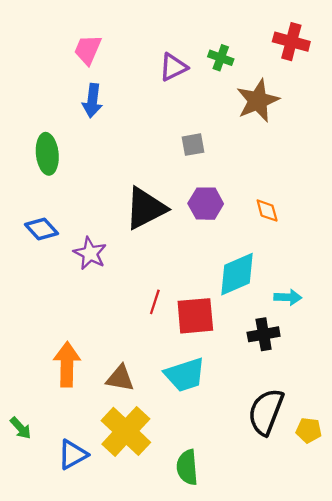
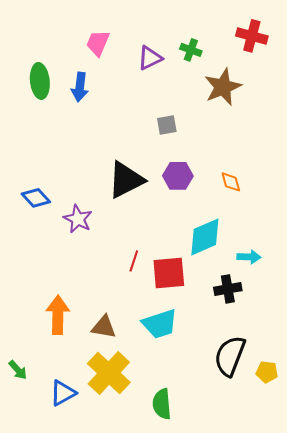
pink trapezoid: (88, 50) -> (98, 43), moved
green ellipse: (47, 154) -> (40, 81), moved

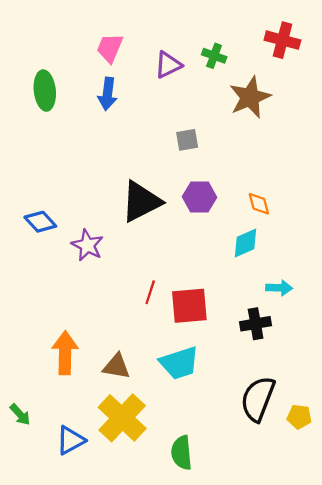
blue arrow: (80, 87) -> (108, 94), moved
cyan diamond: (205, 237) -> (245, 243), moved, size x0.7

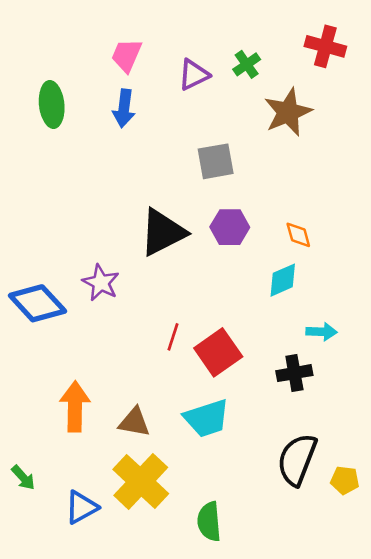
green cross: (214, 56) -> (247, 64), turned 35
gray square: (187, 140) -> (216, 161), size x1.4
blue diamond: (40, 222) -> (37, 303), moved, size x1.5
red square: (189, 306) -> (218, 352), turned -30

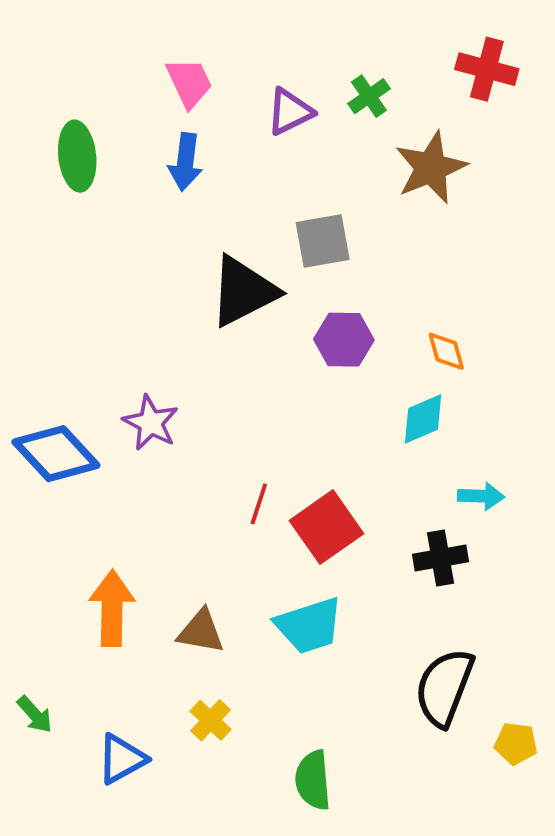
pink trapezoid: (127, 55) -> (189, 83), turned 132
black triangle: (163, 232) -> (243, 291), moved
yellow pentagon: (345, 480) -> (516, 743), moved
yellow cross: (141, 481) -> (211, 720), size x0.5

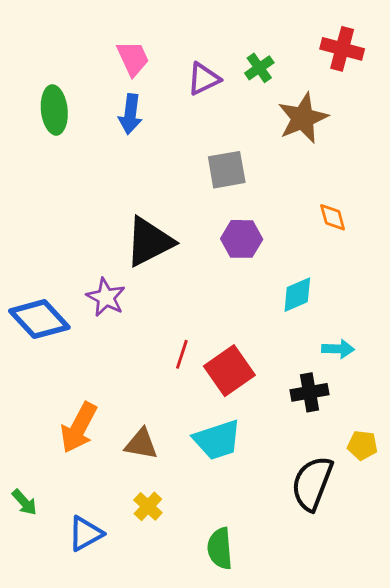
black triangle: (243, 291) -> (149, 242), moved
orange diamond: (446, 351) -> (333, 217), moved
orange arrow: (112, 608) -> (79, 428), turned -153
yellow pentagon: (516, 743) -> (362, 445), moved

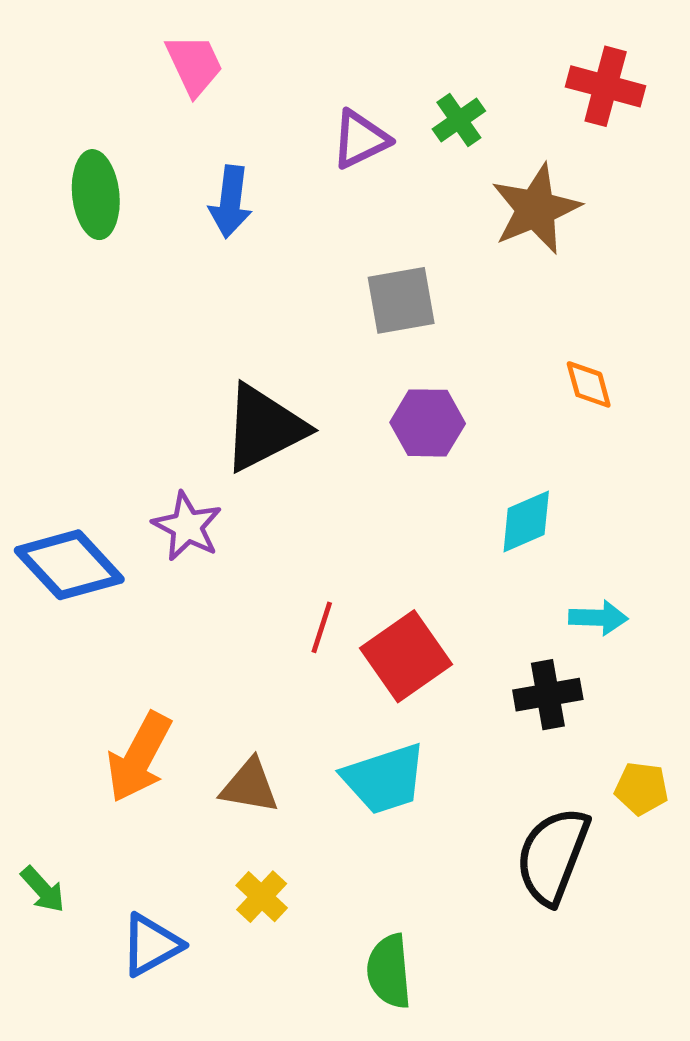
pink trapezoid: (133, 58) -> (194, 65), moved

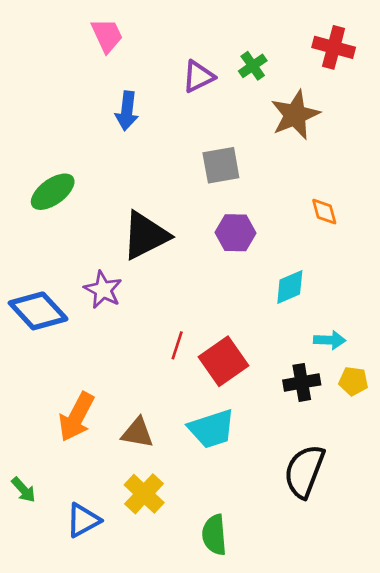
green ellipse: (96, 195) -> (53, 192), moved, turned 60
yellow pentagon: (642, 788) -> (353, 381), moved
yellow cross: (262, 897) -> (144, 494), size x1.4

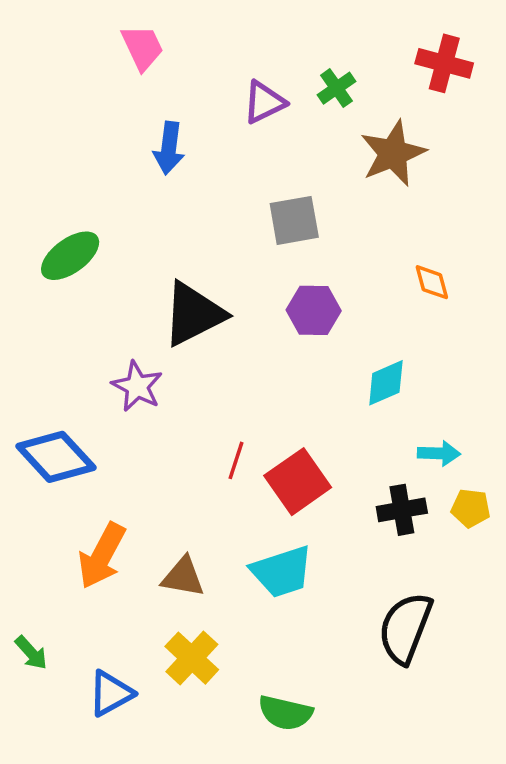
blue diamond: (38, 311) -> (56, 457), moved
green semicircle: (214, 535) -> (285, 713), turned -72

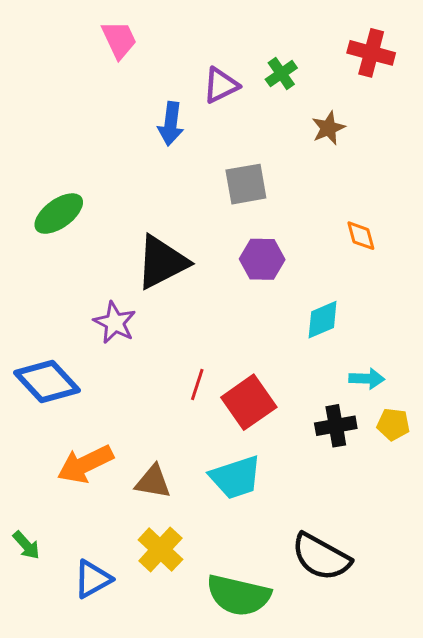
blue arrow: (169, 148) -> (171, 124), moved
brown star: (393, 153) -> (328, 128), size x0.6
orange arrow: (102, 556) -> (85, 464), turned 36
black semicircle: (405, 628) -> (321, 557), moved, turned -82
green semicircle: (285, 713) -> (239, 595), size x1.4

